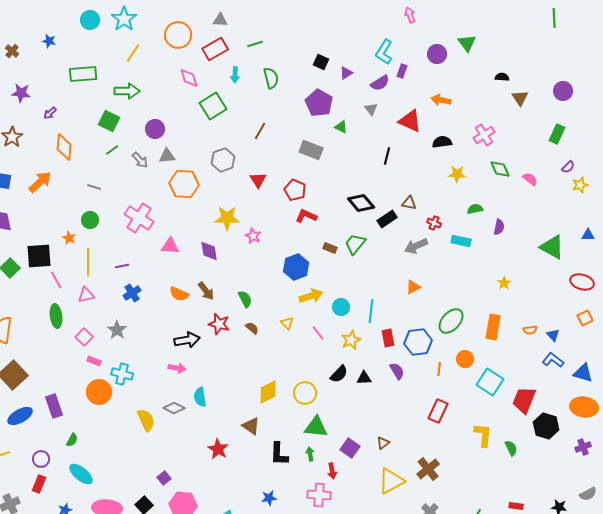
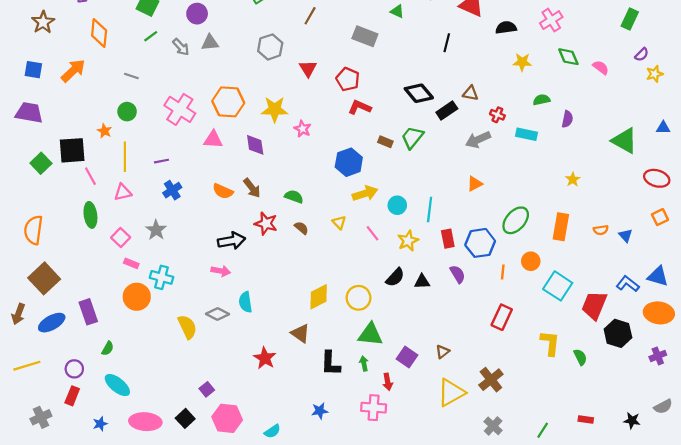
orange hexagon: (184, 184) -> (228, 102), moved
green semicircle: (245, 299) -> (294, 197), turned -42
blue L-shape: (553, 360) -> (628, 284), moved

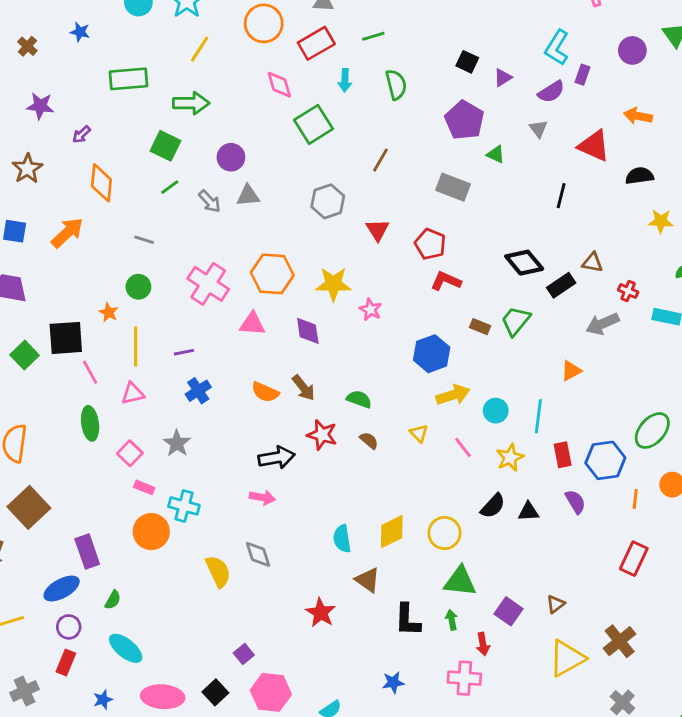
orange triangle: (475, 184) -> (571, 371), moved
cyan semicircle: (245, 302) -> (342, 539), moved
gray diamond: (217, 314) -> (258, 554), turned 45
blue ellipse: (52, 323) -> (62, 589), moved

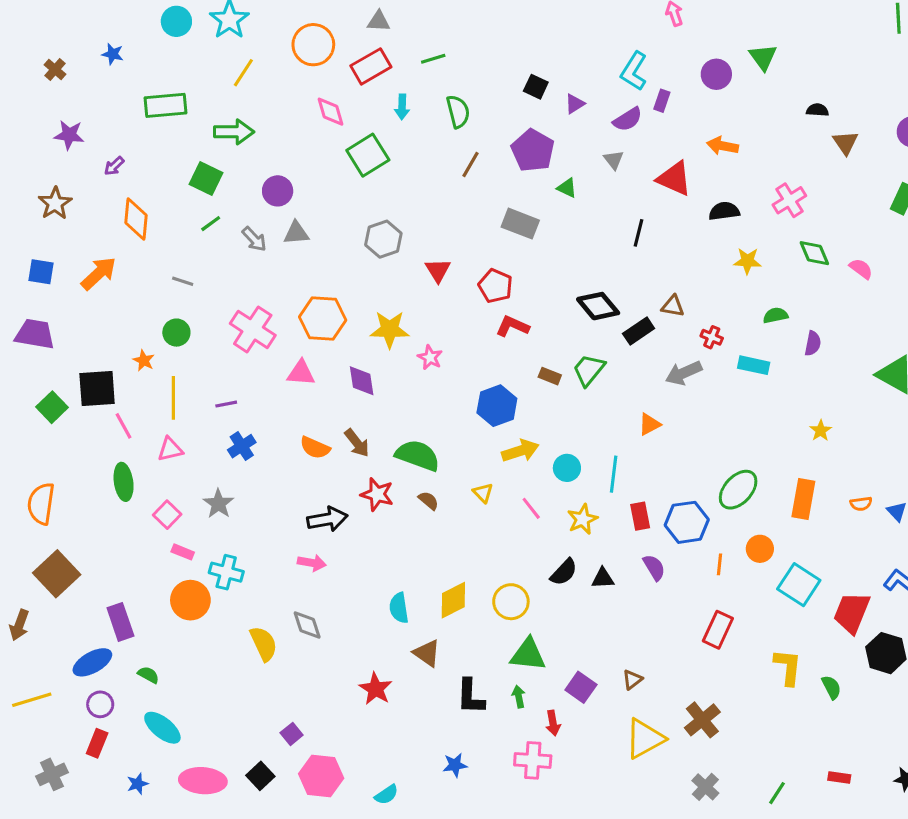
brown line: (380, 160) -> (470, 164), moved
green semicircle: (359, 399) -> (418, 455), size x1.6
green semicircle: (113, 600) -> (148, 675), turned -90

